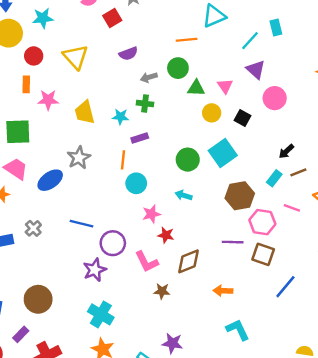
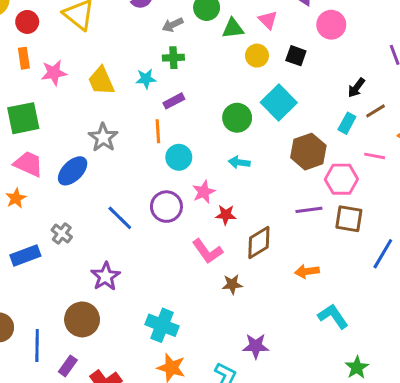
blue line: (81, 224) -> (120, 218), turned 40
purple circle: (113, 243) -> (166, 207), moved
purple star: (95, 270) -> (106, 276), moved

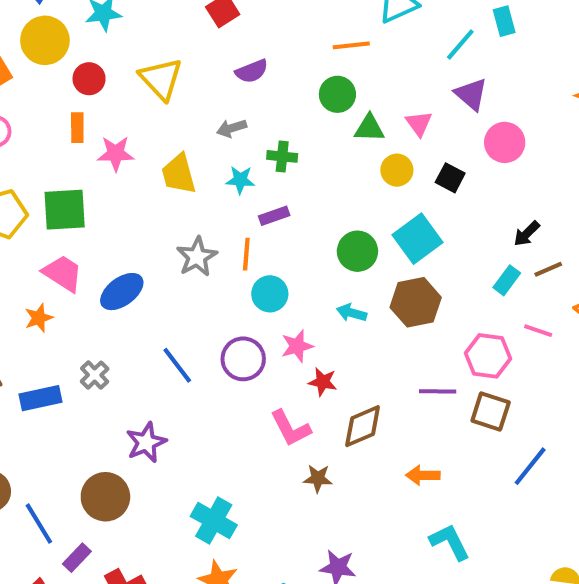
gray arrow: (173, 25) -> (232, 128), moved
gray star: (103, 137) -> (197, 257), moved
brown hexagon: (308, 152) -> (416, 302), moved
blue line: (37, 346) -> (39, 524), turned -40

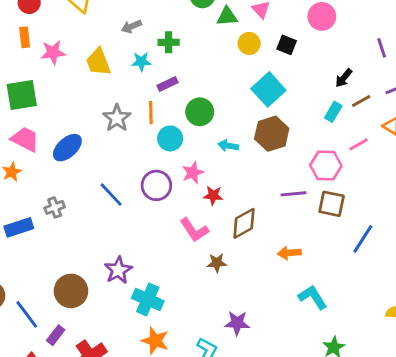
green circle: (357, 251) -> (200, 112), moved
pink line: (538, 331) -> (359, 144), turned -42
gray cross: (95, 375) -> (55, 207), turned 30
purple star: (146, 442) -> (118, 270), moved

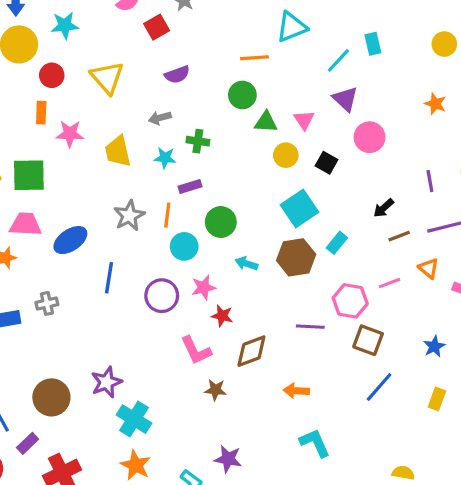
cyan rectangle: (333, 112) -> (337, 243), moved
pink trapezoid: (25, 139) -> (25, 224), turned -32
blue line: (111, 195) -> (109, 278), moved, turned 44
brown square: (332, 204) -> (368, 340), moved

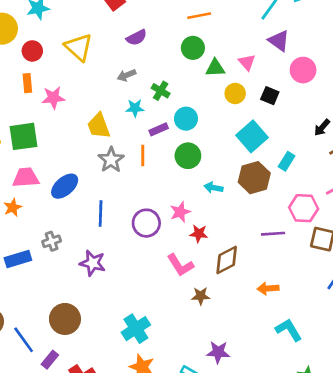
green cross: (198, 141) -> (161, 91), turned 30
yellow trapezoid: (118, 151) -> (99, 126), moved
cyan circle: (184, 246) -> (186, 119), moved
purple star: (106, 382) -> (93, 263), moved, turned -30
cyan cross: (134, 419) -> (136, 329), turned 32

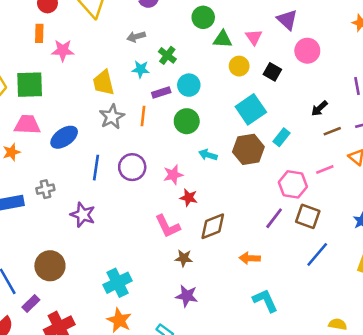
purple circle: (146, 223) -> (132, 167), moved
purple line: (273, 234) -> (274, 218), moved, turned -55
purple star: (218, 352) -> (187, 296), moved

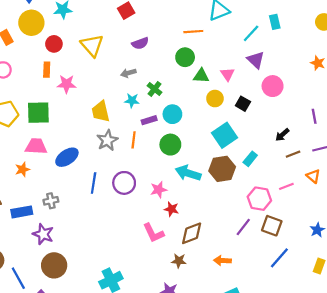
cyan arrow: (208, 155) -> (188, 173), size x1.6
purple star: (83, 215) -> (43, 234), moved
brown star: (184, 258) -> (179, 261), moved

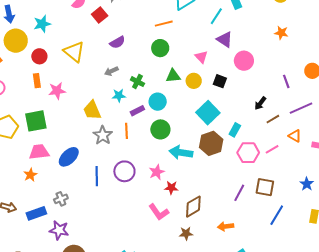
green triangle: (201, 76) -> (173, 76), moved
pink hexagon: (259, 199) -> (248, 153), moved

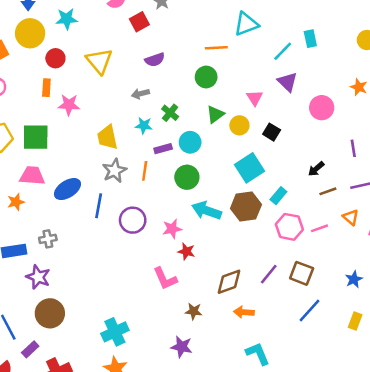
pink circle: (244, 61) -> (322, 108), moved
green triangle: (173, 76) -> (215, 114), turned -42
blue line: (97, 176) -> (99, 206), moved
brown diamond: (193, 207) -> (229, 282), moved

